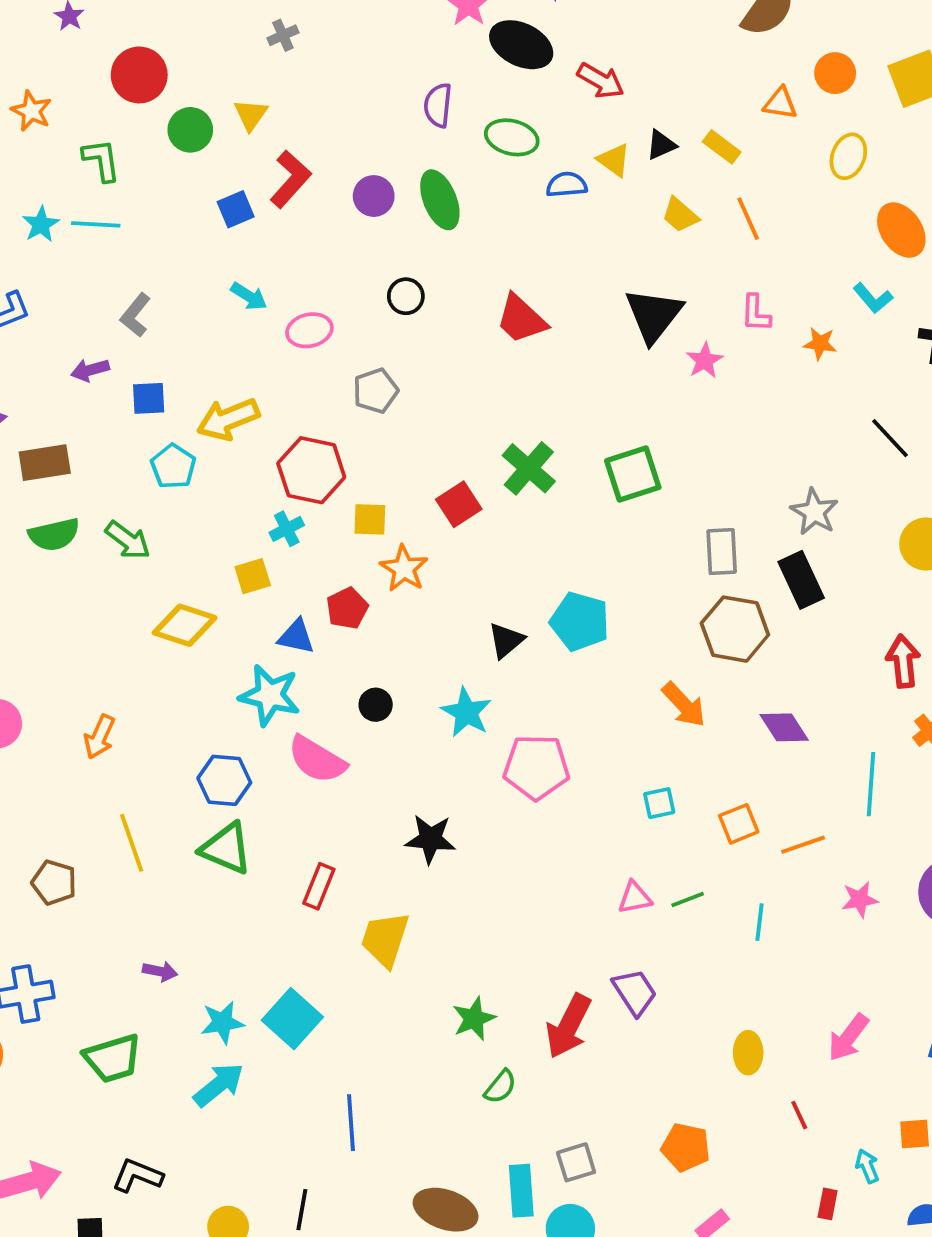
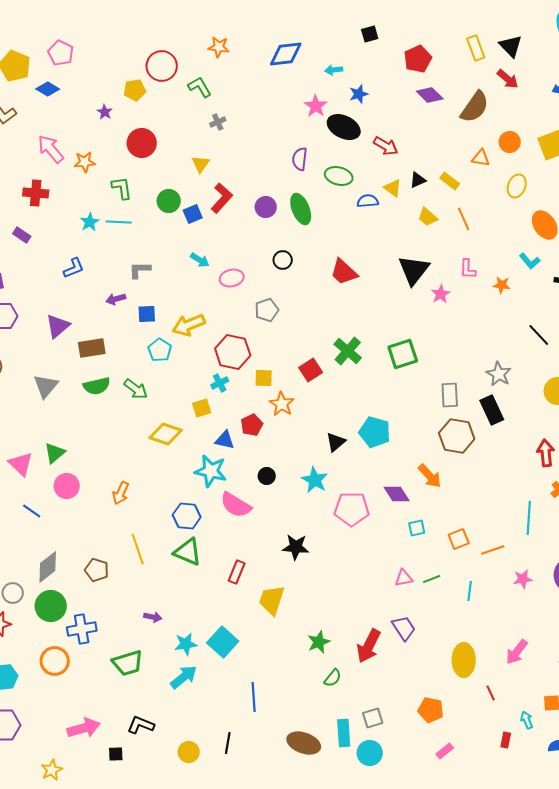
orange star: (31, 111) -> (85, 162), turned -30
green circle: (190, 130) -> (169, 201), moved
gray L-shape: (135, 315) -> (140, 270), turned 50
purple diamond: (784, 727) -> (397, 494), moved
yellow ellipse: (748, 1053) -> (464, 660), size x1.5

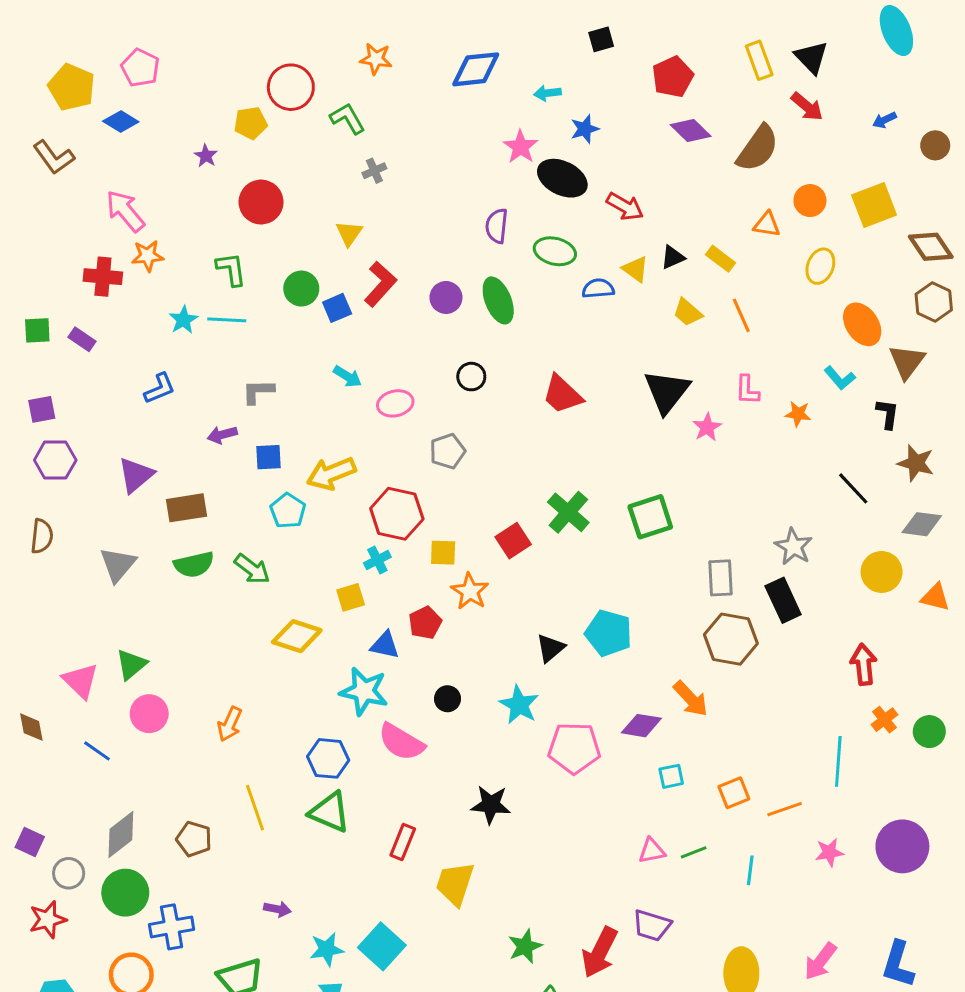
orange star: (85, 162) -> (148, 256), moved
purple diamond: (397, 494) -> (641, 726), turned -48
purple trapezoid: (404, 628) -> (652, 925), turned 140

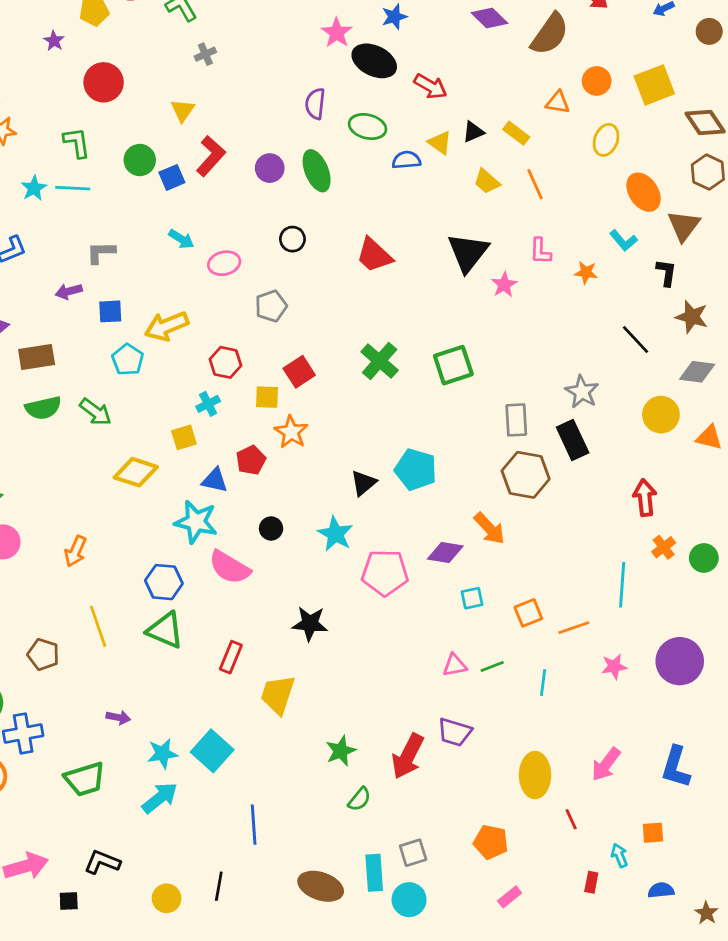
red hexagon: (397, 514) -> (225, 362), size x0.7
red square: (513, 541) -> (299, 372), moved

